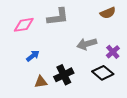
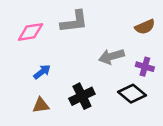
brown semicircle: (108, 13) -> (145, 27), moved
purple cross: (113, 52) -> (145, 67), turned -32
brown triangle: (41, 82) -> (41, 105), moved

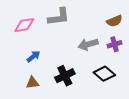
purple cross: (145, 67) -> (114, 44), moved, turned -32

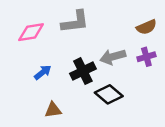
black diamond: (104, 74) -> (109, 94), moved
black cross: (65, 76) -> (83, 71), moved
brown triangle: (32, 83) -> (53, 110), moved

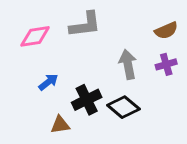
gray arrow: (113, 57) -> (128, 64), turned 95
black cross: (83, 71) -> (87, 100), moved

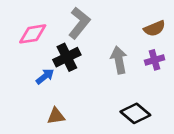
gray L-shape: (85, 25) -> (79, 23), turned -44
black cross: (87, 100) -> (67, 57), moved
black diamond: (123, 107) -> (135, 113), moved

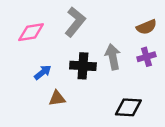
black cross: (67, 57) -> (83, 66), moved, turned 30
black diamond: (135, 113) -> (128, 107), turned -36
brown triangle: (56, 116) -> (57, 98), moved

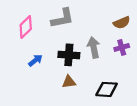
gray L-shape: (75, 22) -> (62, 18), turned 40
pink diamond: (31, 32) -> (26, 27), turned -35
brown triangle: (57, 98) -> (69, 82), moved

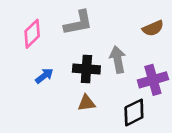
purple cross: (122, 47) -> (153, 80), moved, size x1.5
black diamond: (107, 89) -> (134, 112), turned -30

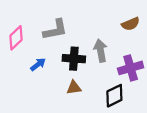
gray L-shape: (78, 23) -> (55, 30), moved
pink diamond: (32, 34) -> (16, 38), moved

